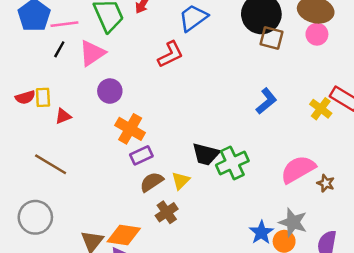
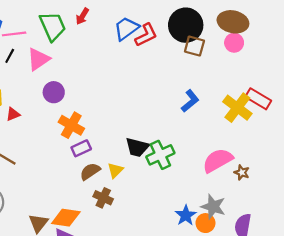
red L-shape: (170, 54) -> (146, 35), moved
yellow cross: (321, 109) -> (237, 108), size x1.5
brown cross: (167, 212) -> (103, 198), turned -30

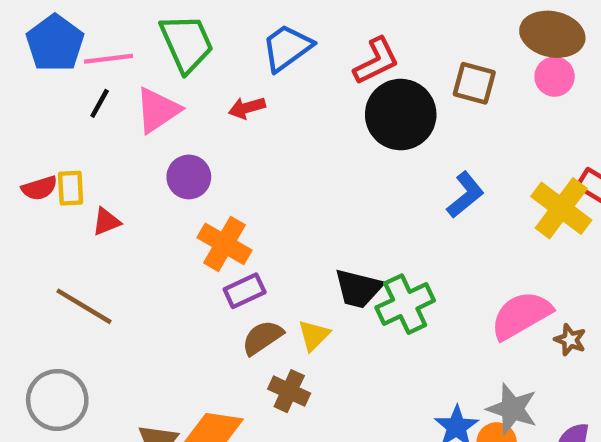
red arrow: (82, 16) -> (247, 108), moved, turned 42
black circle: (186, 25) -> (401, 115), moved
blue trapezoid: (126, 28) -> (287, 48), moved

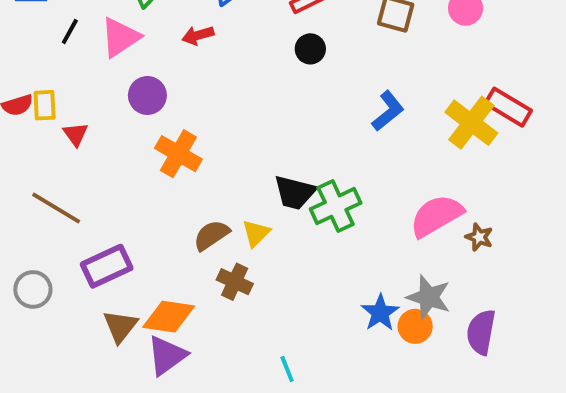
black circle: (401, 115) -> (310, 49), moved, size x0.5
red triangle: (106, 222) -> (76, 134), turned -44
purple rectangle: (245, 291) -> (107, 266), moved, size x1.4
gray circle: (57, 400) -> (33, 289), size x0.7

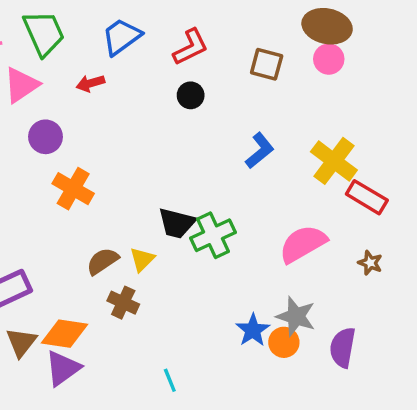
red rectangle: (508, 107) -> (367, 197), moved
brown star: (479, 237) -> (370, 263), moved

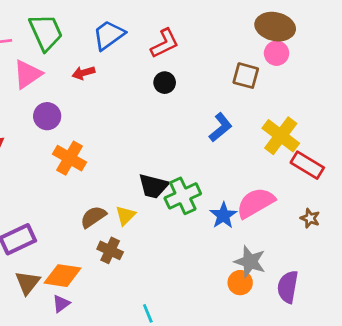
brown square: (267, 64) -> (246, 76), moved
blue star: (253, 330) -> (223, 215), moved
purple triangle: (63, 368) -> (61, 304), size x0.6

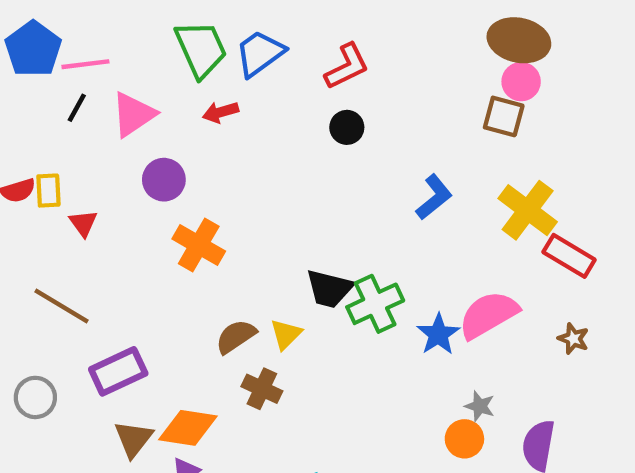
green trapezoid: (46, 32) -> (201, 49), moved
brown square: (246, 76) -> (504, 116), moved
gray star: (250, 262) -> (480, 406), size x0.6

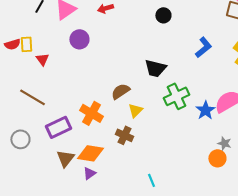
orange cross: (199, 245) -> (91, 113), moved
black trapezoid: (329, 289) -> (155, 68), moved
brown semicircle: (236, 336) -> (120, 91), moved

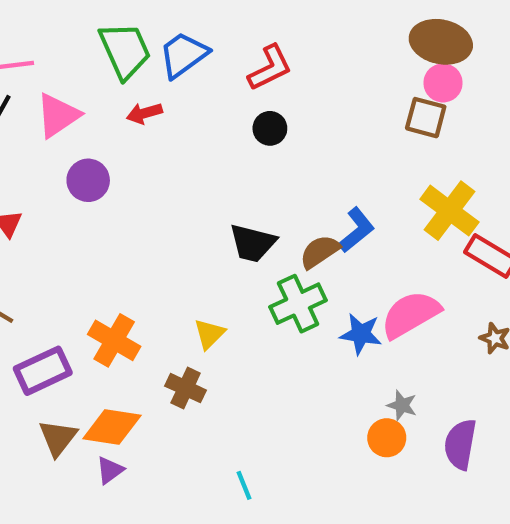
blue L-shape: (203, 47) -> (356, 230), moved
brown semicircle: (120, 91) -> (320, 252), moved
blue star: (205, 110) -> (361, 334), turned -30

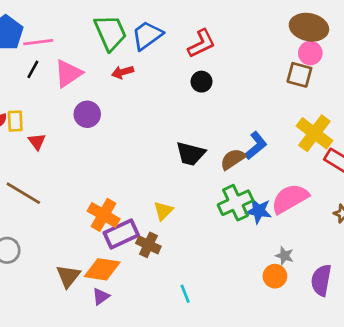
green cross: (298, 304) -> (235, 203), moved
purple rectangle: (43, 371) -> (121, 234), moved
cyan line: (244, 485) -> (185, 294), moved

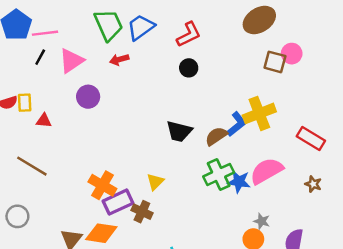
brown ellipse: (309, 27) -> (259, 20), moved, turned -44
pink circle: (310, 53) -> (292, 54), moved
yellow cross: (314, 133) -> (259, 113), moved, turned 32
red triangle: (37, 141) -> (44, 121), turned -49

